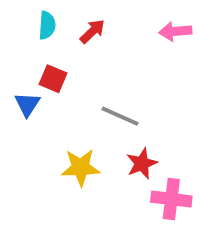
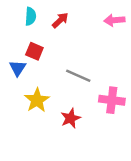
red star: (142, 163) -> (71, 118), moved
yellow star: (81, 167) -> (37, 100), moved, turned -30
pink cross: (171, 199) -> (112, 100), moved

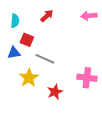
cyan semicircle: (31, 16) -> (15, 21), moved
blue triangle: (18, 68) -> (14, 53), turned 48
gray line: (78, 76) -> (45, 59), moved

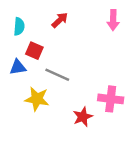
pink arrow: (89, 16) -> (113, 20), turned -84
yellow star: (29, 78) -> (37, 99), turned -30
red star: (55, 92) -> (83, 117), moved

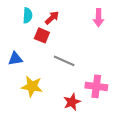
cyan semicircle: (19, 26) -> (28, 15), moved
red square: (34, 51) -> (42, 35), moved
gray line: (57, 75) -> (64, 61), moved

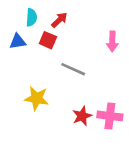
pink arrow: (99, 18) -> (112, 41), moved
blue triangle: (15, 59) -> (18, 41), moved
pink cross: (96, 86) -> (110, 116), moved

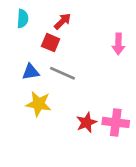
cyan semicircle: (32, 17) -> (23, 19), moved
blue triangle: (18, 41) -> (31, 72), moved
gray line: (73, 69) -> (63, 73), moved

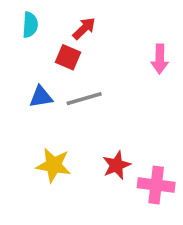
gray line: (63, 73) -> (84, 99), turned -40
yellow star: (39, 104) -> (54, 165), moved
pink cross: (116, 122) -> (156, 185), moved

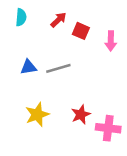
red square: (68, 57) -> (81, 31), moved
yellow star: (54, 165) -> (37, 114), turned -30

